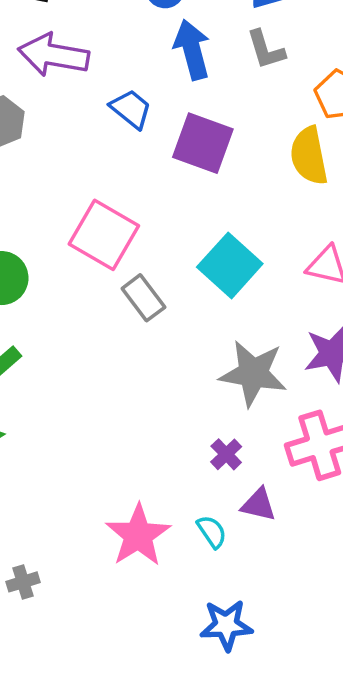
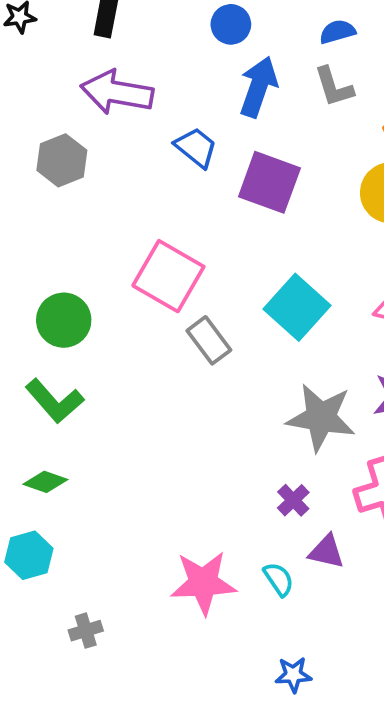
blue arrow: (192, 50) -> (258, 87), turned 34
pink star: (138, 535) -> (203, 583), turned 30
blue star: (226, 625) -> (293, 675), size x0.7

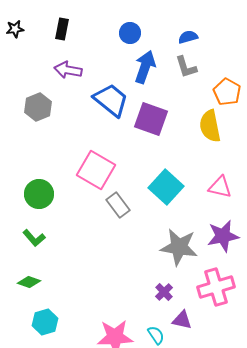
purple arrow: (117, 92) -> (68, 70), size x0.7
blue trapezoid: (196, 147) -> (111, 100), size x1.5
green L-shape: (55, 401) -> (34, 238), size x0.7
cyan hexagon: (29, 555) -> (45, 322), moved

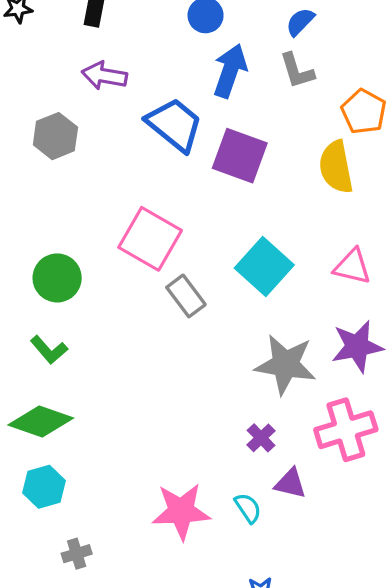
blue semicircle: (188, 37) -> (300, 22), turned -30
green diamond: (29, 282) -> (41, 422), size x1.6
cyan hexagon: (45, 322) -> (44, 487), moved

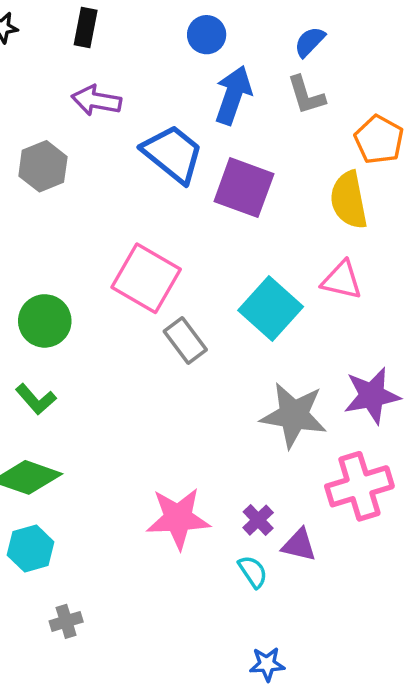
pink triangle: (352, 267) -> (342, 280), moved
purple cross: (261, 438) -> (258, 520), moved
pink star: (181, 511) -> (178, 518), moved

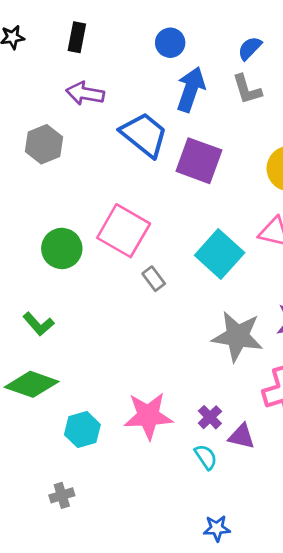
green circle: (45, 321) -> (62, 248), moved
gray rectangle: (185, 341) -> (154, 279), size x0.7
cyan hexagon: (31, 549) -> (82, 430), moved

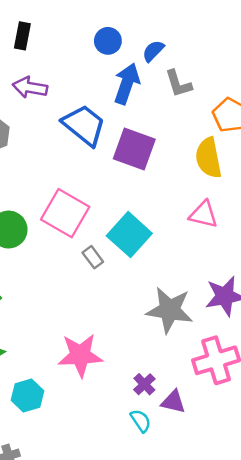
blue semicircle: (250, 48) -> (153, 51), moved
cyan square: (220, 254) -> (129, 235), moved
pink star: (148, 416) -> (80, 355), moved

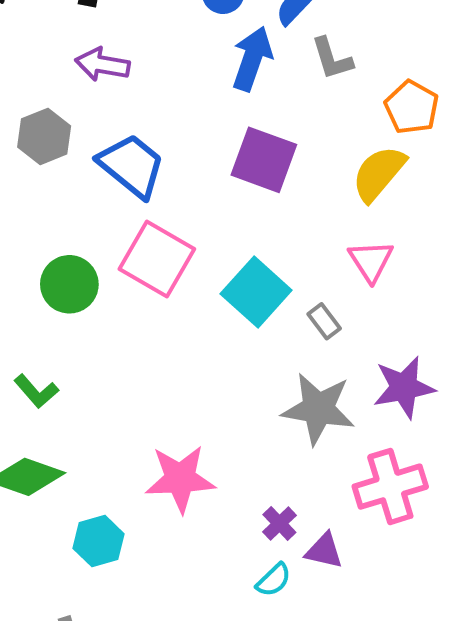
blue trapezoid: (84, 125) -> (132, 166), moved
yellow semicircle: (209, 158) -> (379, 173), turned 51
pink triangle: (203, 214) -> (371, 261), turned 44
gray rectangle: (93, 257) -> (324, 321), moved
cyan semicircle: (141, 421) -> (274, 580), turned 80

